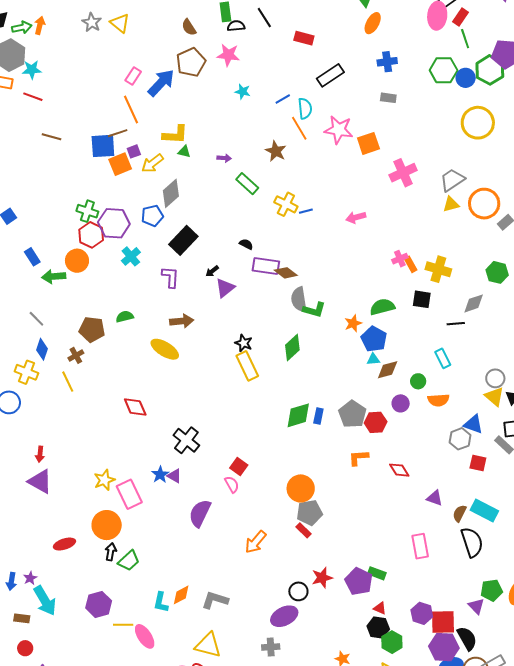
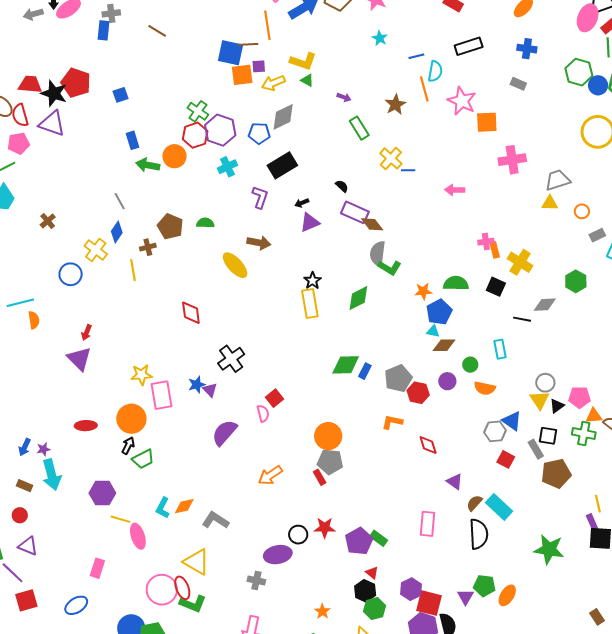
brown line: (52, 137) -> (157, 31), moved
orange circle: (484, 204) -> (582, 211), size x0.5

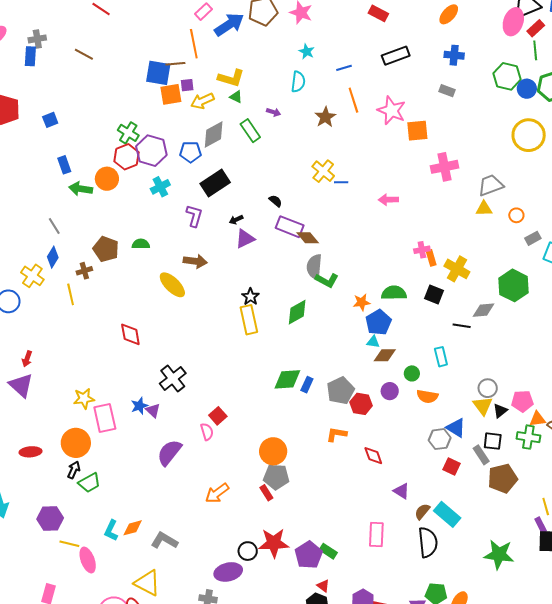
cyan semicircle: (435, 71) -> (298, 82), moved
green rectangle: (359, 128) -> (250, 131), moved
green hexagon: (576, 281) -> (513, 285), size x1.4
red star: (325, 528) -> (274, 543), size x1.4

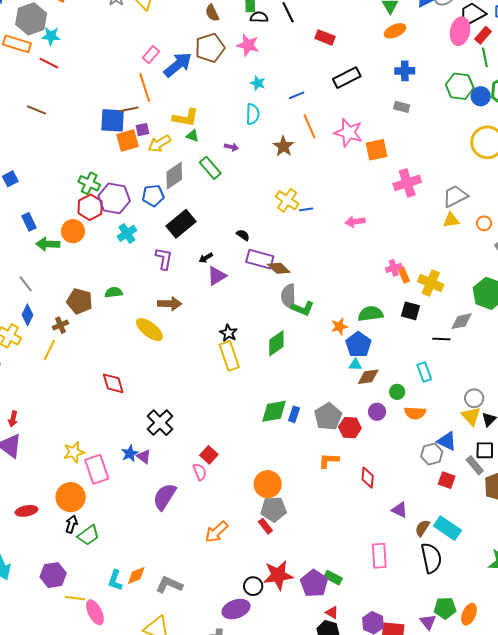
orange ellipse: (449, 14) -> (395, 31), turned 30
yellow line: (71, 294) -> (49, 350), turned 45
red diamond: (373, 456) -> (368, 478), turned 30

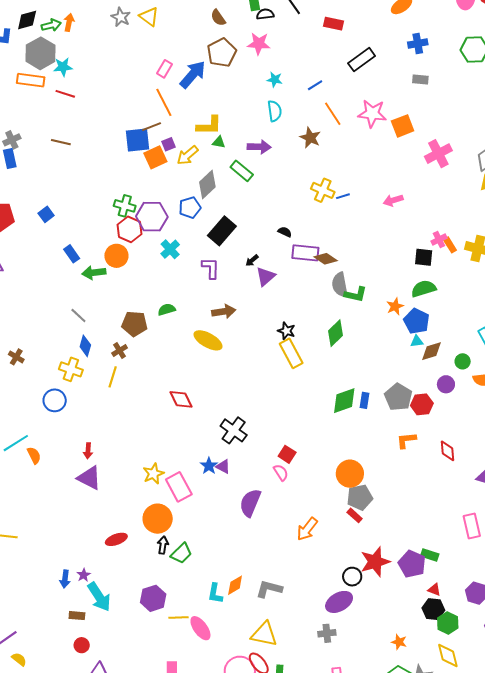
purple arrow: (231, 147) -> (259, 147), size x1.6
black square: (411, 311) -> (424, 257), moved

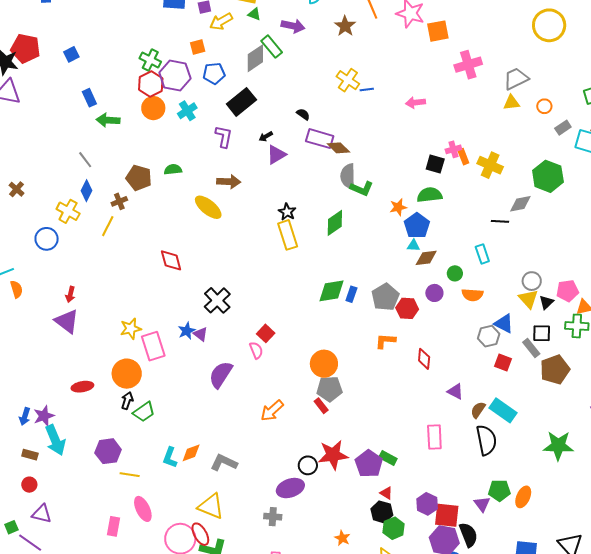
orange square: (155, 157) -> (198, 47), moved, size x0.7
gray diamond: (207, 185) -> (255, 58), moved
orange circle: (116, 256) -> (153, 108), moved
purple star: (84, 575) -> (44, 416), size x1.5
pink ellipse: (200, 628) -> (143, 509), moved

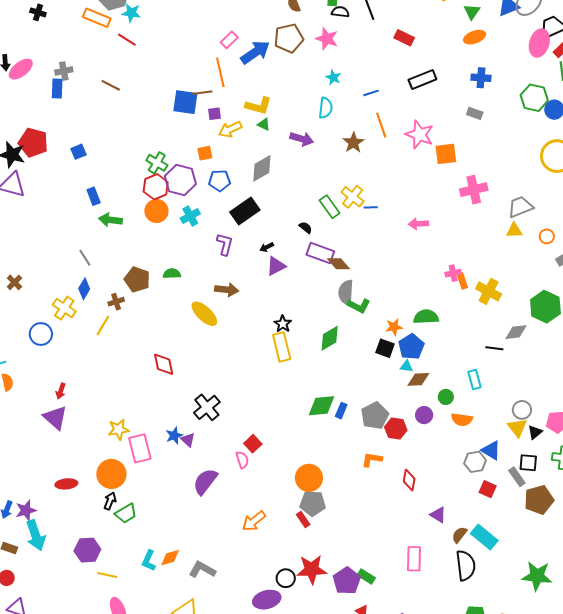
green rectangle: (272, 47) -> (330, 207), moved
black square: (435, 164) -> (385, 348), moved

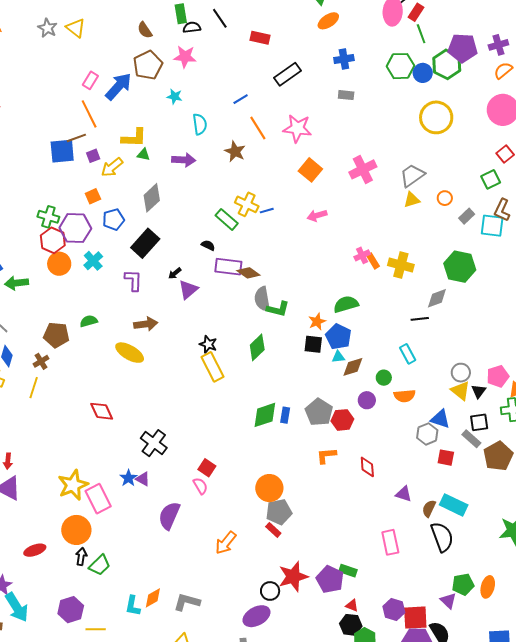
cyan star: (333, 77) -> (175, 97), moved
orange square: (446, 154) -> (310, 170), moved, turned -30
yellow star: (119, 429) -> (73, 485), size x1.4

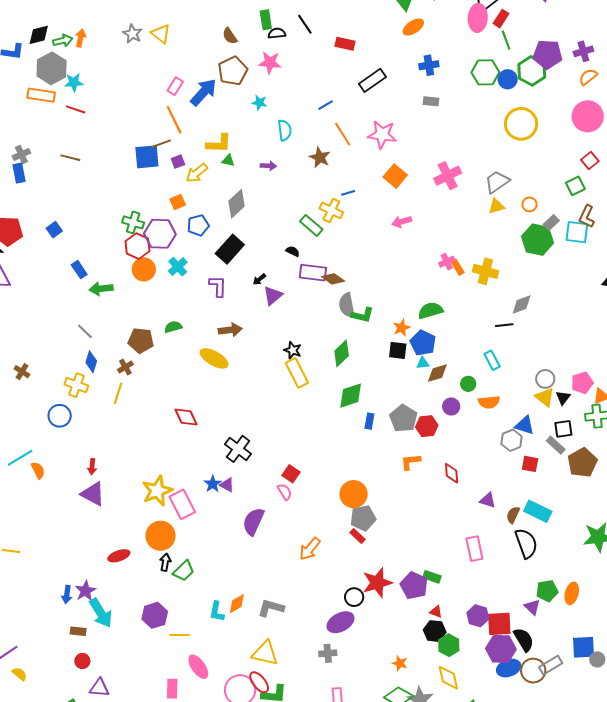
purple arrow: (184, 160) -> (268, 166), size x0.7
blue line: (267, 211) -> (348, 193), moved
green hexagon: (460, 267) -> (538, 240), moved
green diamond: (265, 415) -> (351, 396), moved

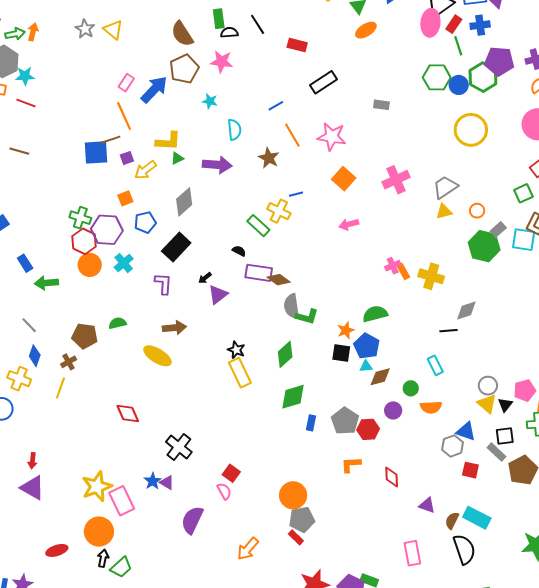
brown semicircle: (230, 36) -> (182, 34), size x1.5
blue cross: (429, 65) -> (480, 25), moved
green triangle: (228, 160) -> (177, 158), turned -40
purple arrow: (268, 166) -> (217, 165), size x1.8

